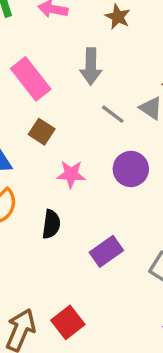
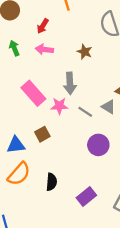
brown square: (42, 132) -> (42, 134), moved, turned 32
pink star: (71, 174) -> (59, 106), moved

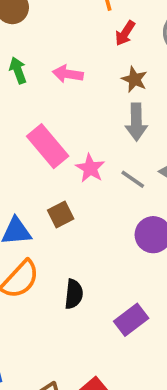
red arrow: (43, 26) -> (125, 33), moved
gray arrow: (70, 83) -> (136, 122), moved
pink star: (59, 106) -> (90, 168), turned 30

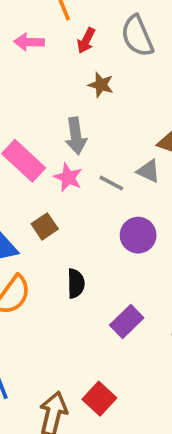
pink arrow: (68, 74) -> (29, 42), moved
gray arrow: (136, 122) -> (76, 136), moved
black semicircle: (74, 294) -> (76, 283), moved

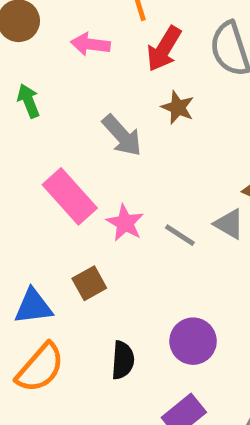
red arrow: (86, 40) -> (164, 49), size x1.4
gray arrow: (76, 136) -> (122, 135), moved, turned -39
purple circle: (138, 235) -> (193, 341), moved

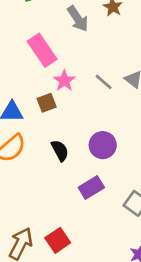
pink star: (125, 223) -> (64, 81), moved
black semicircle: (123, 360) -> (60, 151), turned -40

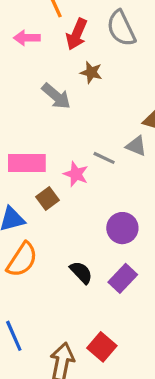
pink rectangle: (42, 50) -> (27, 163), moved, turned -40
pink star: (64, 81) -> (76, 174), moved
black semicircle: (60, 151) -> (81, 272), moved

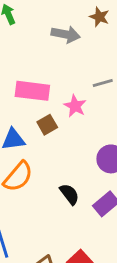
gray arrow: (56, 96) -> (66, 34), turned -36
gray line: (104, 158) -> (103, 83), moved, turned -48

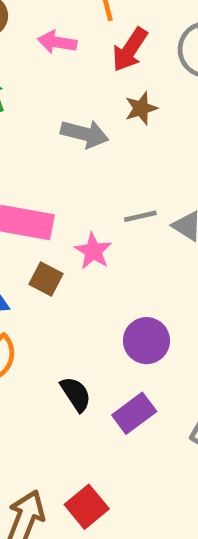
brown star: (99, 17) -> (141, 108), turned 30
brown square: (47, 125) -> (46, 279), turned -36

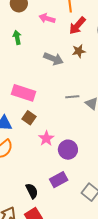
pink star: (93, 251) -> (46, 138), moved
black semicircle: (76, 394) -> (32, 191), moved

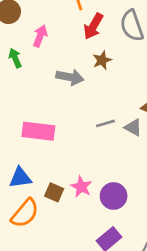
pink arrow: (47, 18) -> (40, 36), moved, turned 105
brown square: (29, 118) -> (54, 192), moved

